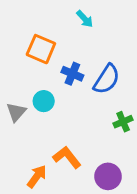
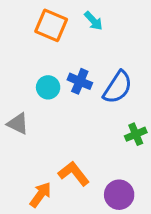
orange square: (41, 49) -> (51, 25), moved
cyan circle: (44, 101) -> (48, 87), moved
gray triangle: (16, 112) -> (18, 124), turned -45

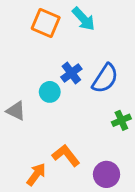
cyan arrow: (93, 21) -> (84, 19), size x1.4
blue cross: (80, 81) -> (71, 73), turned 30
cyan circle: (48, 87) -> (50, 92), moved

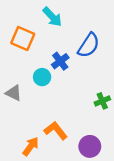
cyan arrow: (84, 19) -> (52, 17), moved
orange square: (46, 23) -> (23, 38), moved
blue semicircle: (105, 78) -> (89, 45), moved

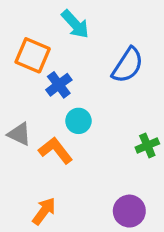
blue cross: (60, 61) -> (59, 85), moved
cyan circle: (42, 77) -> (78, 121), moved
orange L-shape: (56, 130) -> (56, 150), moved

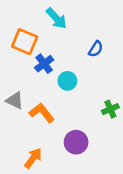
blue semicircle: (128, 65) -> (96, 49), size x0.6
cyan circle: (78, 121) -> (67, 81), moved
purple circle: (129, 211) -> (76, 142), moved

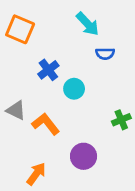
cyan arrow: (56, 18) -> (88, 24), moved
orange square: (25, 42) -> (20, 29), moved
blue semicircle: (96, 49) -> (105, 54), turned 56

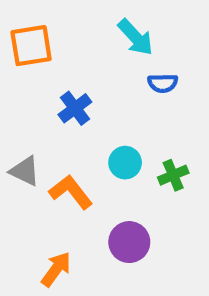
orange square: (20, 29) -> (31, 46), turned -32
cyan circle: (74, 89) -> (125, 163), moved
green cross: (121, 120) -> (173, 175), moved

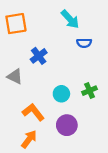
cyan circle: (125, 163) -> (61, 94), moved
gray triangle: (25, 171) -> (15, 76), moved
orange L-shape: (71, 192) -> (33, 112), moved

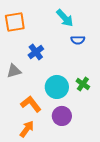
gray triangle: (15, 76) -> (14, 71), turned -42
green cross: (90, 91) -> (83, 84), turned -32
cyan circle: (61, 94) -> (57, 87), size x1.5

